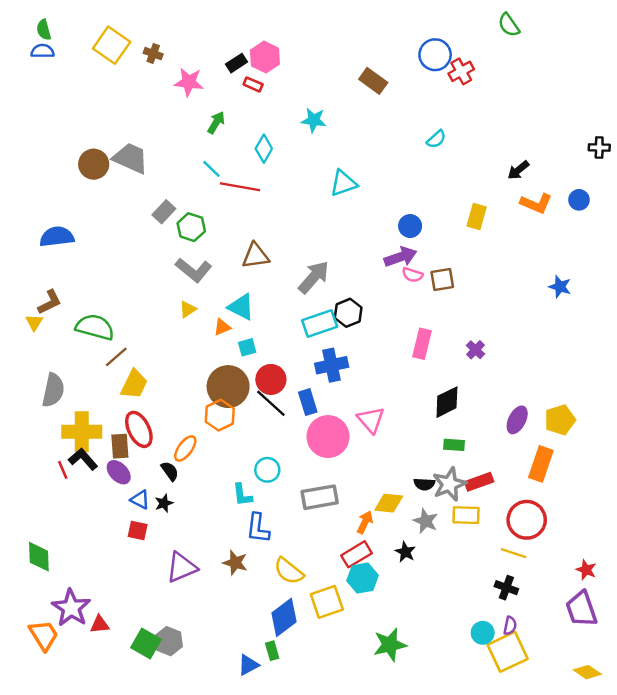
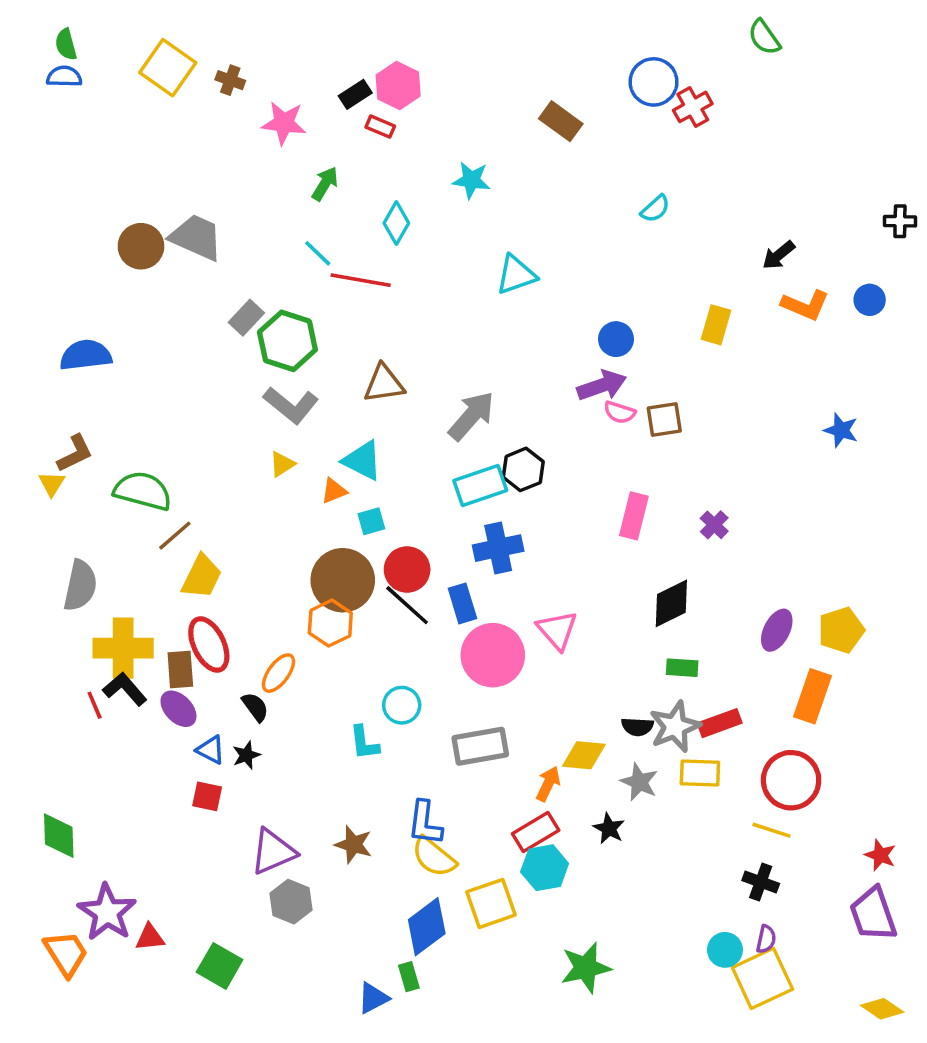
green hexagon: (191, 227) -> (287, 341), size x1.4
blue L-shape: (258, 528) -> (425, 823), moved
gray hexagon: (169, 641) -> (291, 902), moved

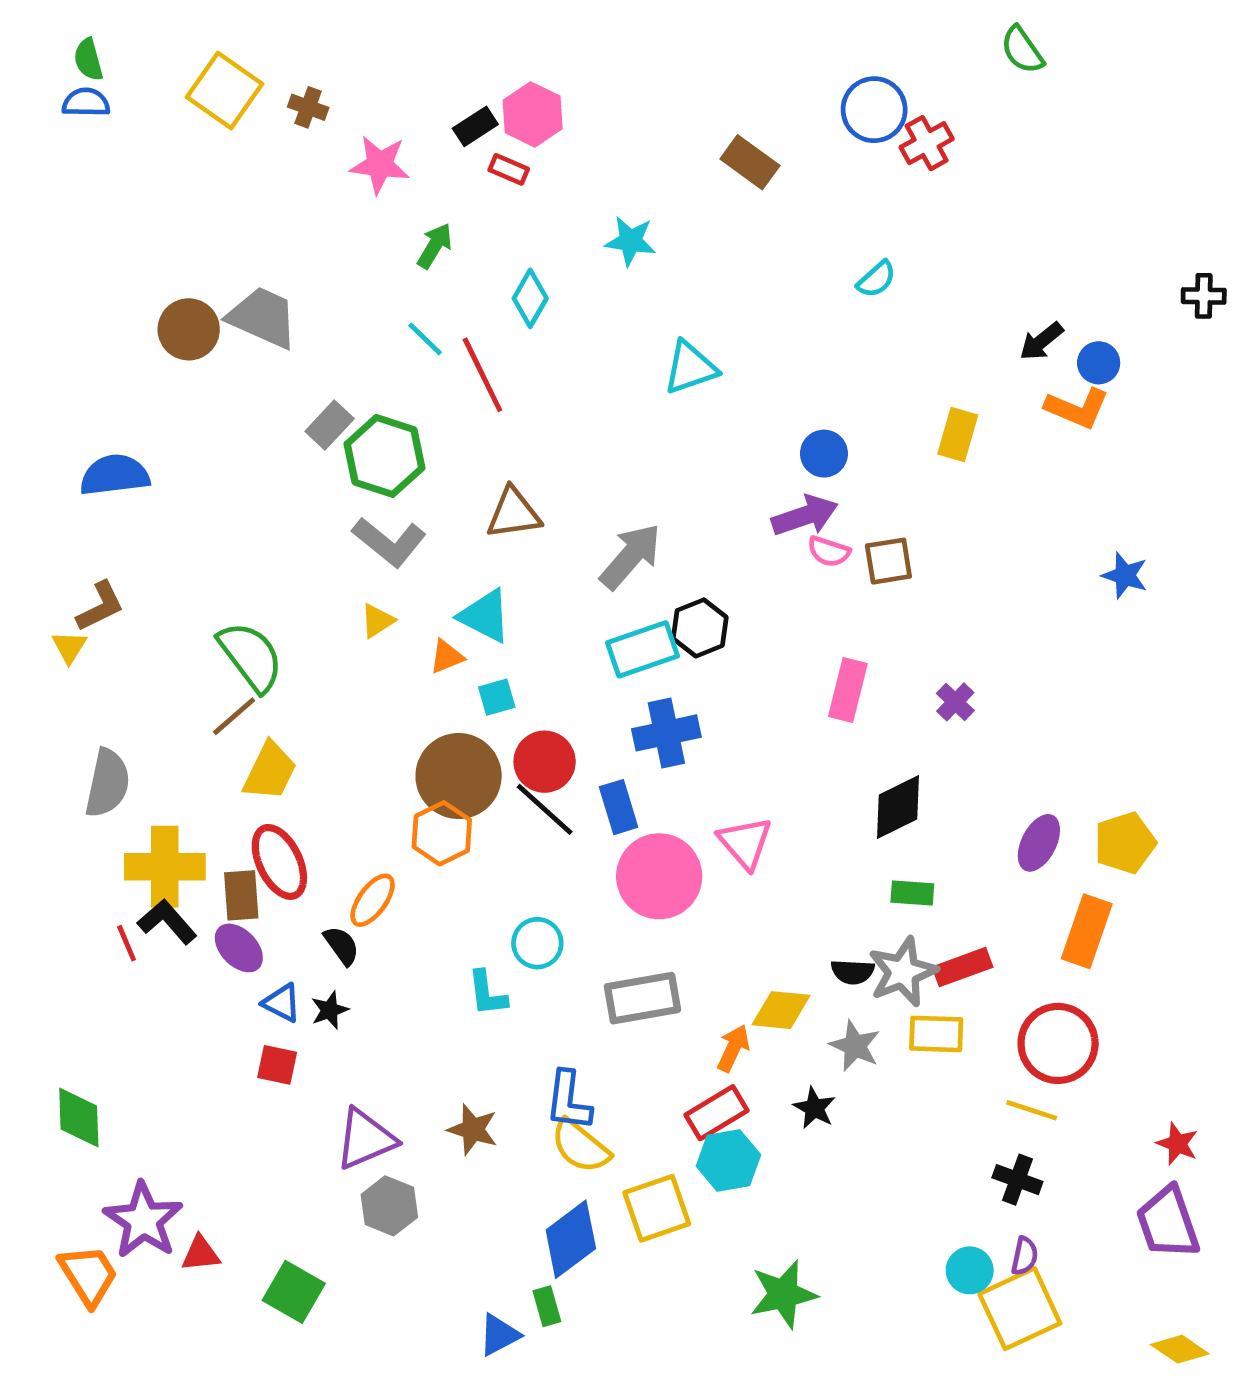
red line: (361, 280) -> (482, 375), turned 54
blue circle: (870, 300) -> (1099, 363), moved
green semicircle: (143, 491) -> (251, 657), moved, turned 38

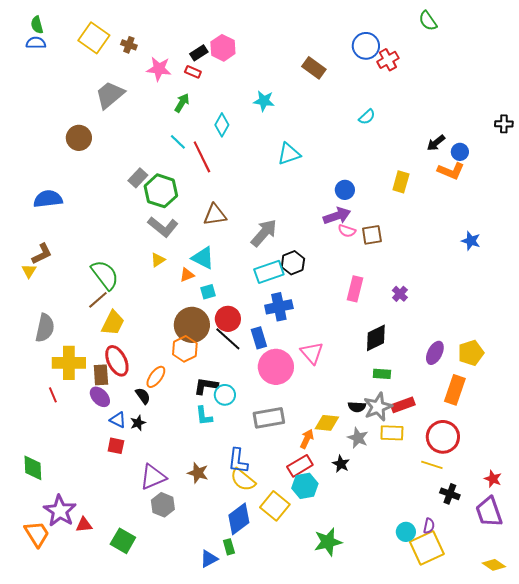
red rectangle: (509, 169) -> (193, 72), moved
gray trapezoid: (263, 317) -> (110, 95), moved, turned -64
black L-shape: (167, 922) -> (206, 386), moved, turned -40
black cross: (1017, 1180) -> (450, 494), moved
yellow square: (657, 1208) -> (275, 506), turned -32

